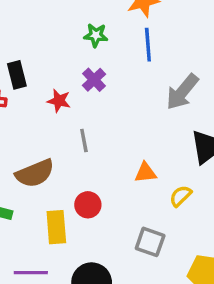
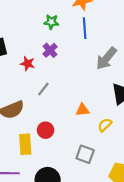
gray line: (84, 140) -> (43, 89), turned 48

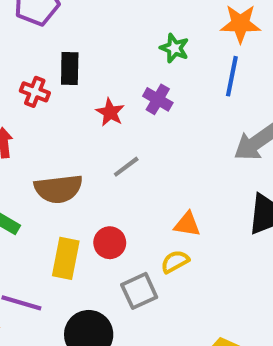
purple cross: (50, 50) -> (158, 99), turned -32
yellow semicircle: (105, 125) -> (175, 262), moved
gray square: (85, 154) -> (139, 291), moved, turned 30

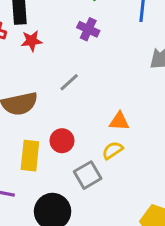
red star: (110, 112) -> (32, 41), moved, turned -30

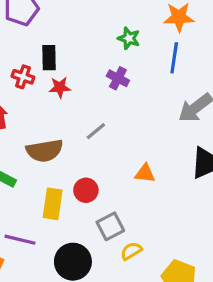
yellow semicircle: (113, 150) -> (131, 251), moved

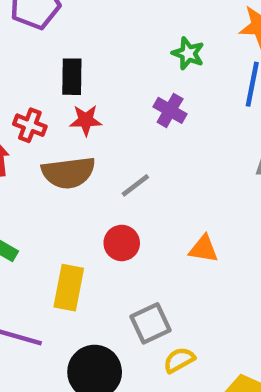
red cross: (23, 77) -> (30, 125), moved
brown semicircle: (45, 151) -> (68, 173), moved
red circle: (86, 190) -> (122, 243), moved

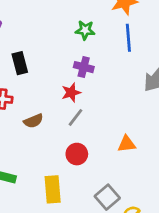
red star: (86, 120) -> (71, 93), moved
brown semicircle: (68, 173) -> (33, 121), size x0.6

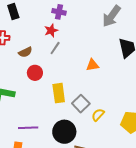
red circle: (77, 154) -> (35, 73), moved
yellow rectangle: (53, 189) -> (59, 93), moved

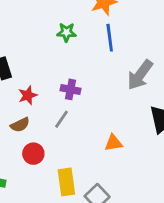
purple cross: (59, 12) -> (70, 89), moved
red star: (51, 30) -> (28, 95), moved

